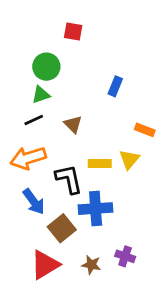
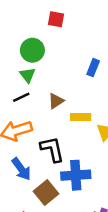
green triangle: (41, 95) -> (27, 75), turned -49
brown triangle: (73, 124) -> (56, 101), turned 42
yellow rectangle: (100, 164) -> (81, 117), moved

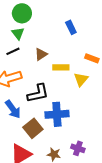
blue rectangle: (93, 68) -> (71, 27), turned -48
black L-shape: (52, 149) -> (38, 93), turned 90

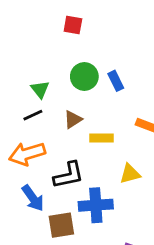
green circle: (22, 13) -> (84, 77), moved
yellow triangle: (81, 79) -> (130, 174), moved, turned 35
brown square: (33, 128) -> (61, 225), turned 30

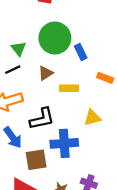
green circle: (84, 77) -> (55, 38), size x1.4
blue rectangle: (116, 81) -> (81, 52), moved

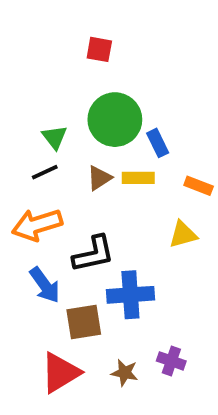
yellow rectangle: (69, 88) -> (138, 178), moved
yellow triangle: (92, 118) -> (183, 234), moved

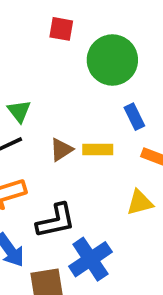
green circle: (115, 120) -> (112, 60), moved
blue rectangle: (158, 143) -> (134, 117), moved
blue cross: (130, 295) -> (90, 259), turned -30

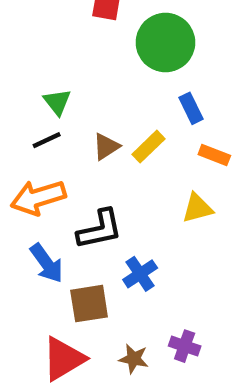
yellow rectangle: (98, 150) -> (149, 147), turned -44
blue cross: (90, 259) -> (140, 274), size x0.7

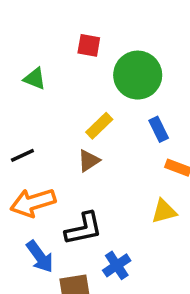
green triangle: (57, 102) -> (35, 79), moved, turned -30
black line: (47, 140) -> (22, 155), moved
yellow rectangle: (149, 147) -> (99, 126), moved

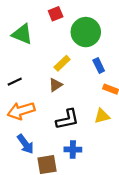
red square: (89, 45) -> (56, 14), turned -32
green triangle: (35, 79) -> (22, 34), size x1.5
black L-shape: (84, 229) -> (67, 119), moved
blue cross: (117, 265) -> (73, 149), turned 35

